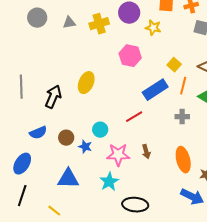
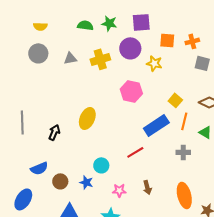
black arrow: (53, 97) -> (54, 132), size x0.7
brown circle: (66, 138) -> (60, 181), moved
pink star: (118, 155) -> (119, 190), size x0.6

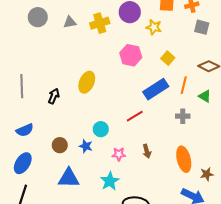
yellow square: (175, 100) -> (168, 58), moved
blue semicircle: (39, 168) -> (25, 130), moved

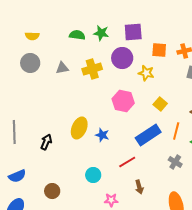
gray cross: (183, 116) -> (175, 162), turned 32
blue star: (86, 146) -> (102, 135), moved
brown arrow: (147, 151) -> (139, 187), moved

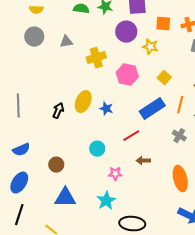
yellow cross: (92, 69) -> (96, 58), moved
black arrow: (46, 142) -> (58, 111), moved
brown arrow: (139, 187) -> (143, 161), turned 104

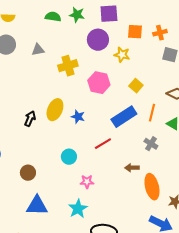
brown arrow: (143, 161) -> (132, 168), moved

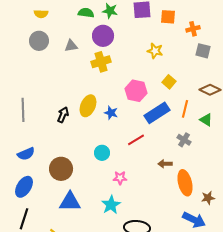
orange square: (135, 32) -> (168, 17), moved
purple circle: (98, 40) -> (103, 36), moved
pink hexagon: (99, 83) -> (136, 91), moved
brown circle: (28, 173) -> (61, 169), size x1.5

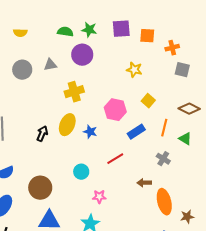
gray circle: (39, 41) -> (22, 70), moved
yellow cross: (101, 62) -> (74, 92), moved
blue rectangle: (157, 113) -> (136, 132), size x0.7

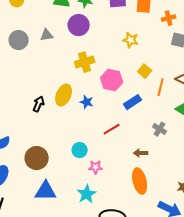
yellow cross: (74, 92) -> (85, 62), moved
orange line: (164, 128) -> (161, 87), moved
cyan circle: (81, 172) -> (80, 150), moved
orange ellipse: (164, 202) -> (140, 181), moved

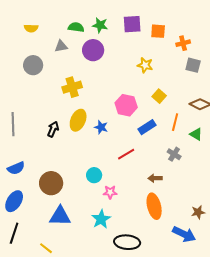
gray triangle: (47, 35) -> (61, 46), moved
yellow cross: (85, 62) -> (72, 87), moved
orange line: (161, 87) -> (175, 122), moved

